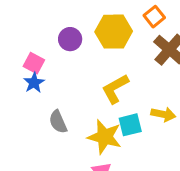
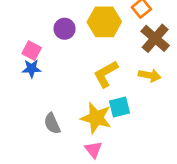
blue star: (34, 83) -> (32, 69), turned 30
yellow arrow: (163, 114) -> (150, 75), moved
gray semicircle: (58, 122) -> (52, 123), moved

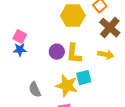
purple circle: (65, 29) -> (57, 52), moved
yellow L-shape: (106, 74) -> (74, 54), turned -55

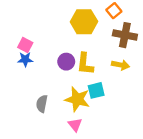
brown cross: (110, 28) -> (125, 35), turned -30
gray semicircle: (35, 90) -> (42, 104), turned 35

